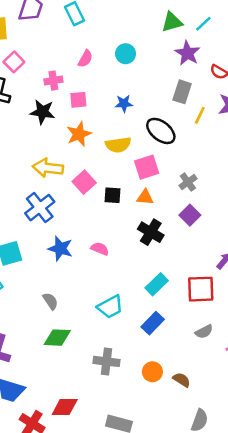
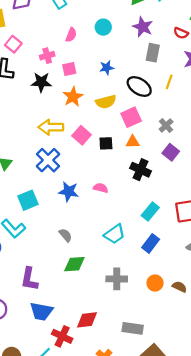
purple star: (187, 53) -> (143, 27), moved
yellow line: (200, 115) -> (169, 82), moved

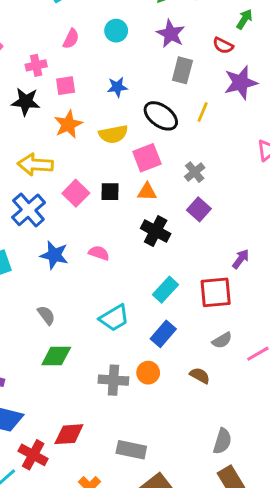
pink square: (82, 135) -> (76, 193), moved
orange circle: (155, 283) -> (148, 373), moved
brown semicircle: (179, 287) -> (200, 376), moved

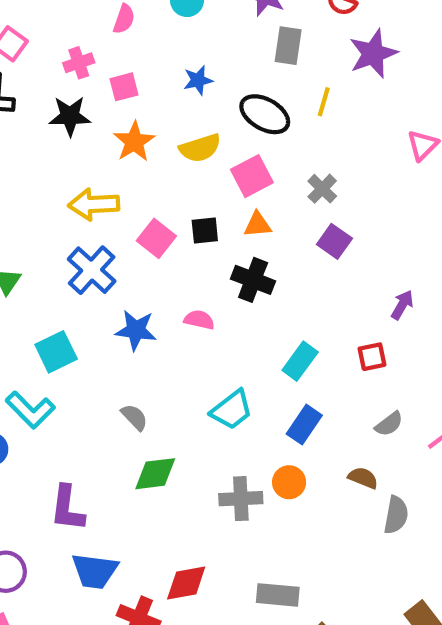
black cross: (156, 231) -> (253, 280), moved
red square: (216, 292) -> (372, 357), size x0.6
gray semicircle: (222, 441) -> (396, 515), moved

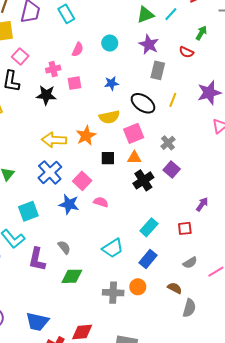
purple star: (373, 54) -> (209, 93), moved
orange star: (134, 142) -> (86, 136), moved
pink square: (156, 238) -> (82, 181), moved
black cross: (253, 280) -> (143, 180), moved, turned 30
purple L-shape: (67, 508) -> (37, 259), moved

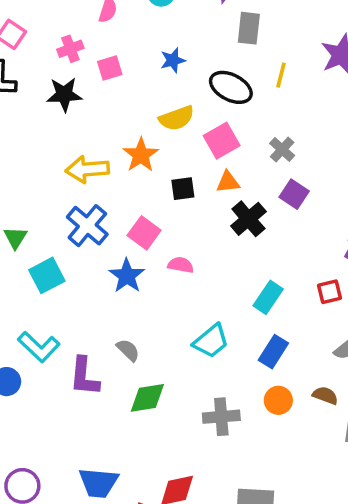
blue star: (69, 204) -> (127, 276), turned 30
cyan square: (28, 211) -> (47, 275), moved
orange circle: (138, 287) -> (278, 400), moved

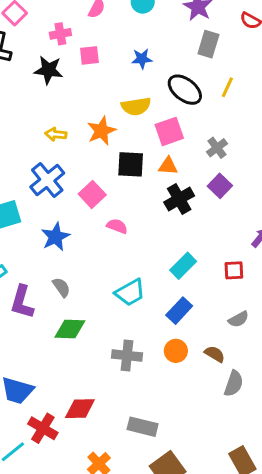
yellow arrow: (87, 169) -> (56, 134), size x0.6
black square: (183, 189) -> (131, 164), size x1.4
blue star: (127, 276) -> (55, 237), moved

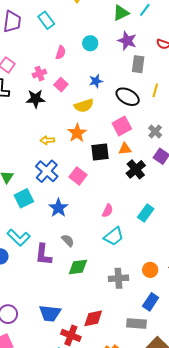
pink square: (89, 55) -> (61, 85), turned -32
yellow semicircle: (136, 106) -> (84, 106), moved
pink semicircle: (117, 226) -> (108, 211), moved, turned 104
blue rectangle: (179, 311) -> (151, 302), moved

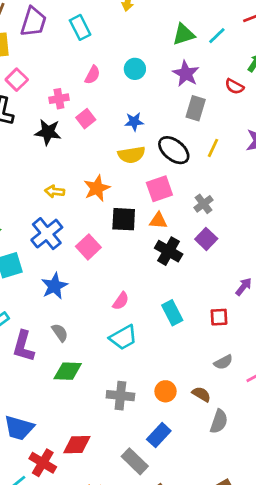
yellow semicircle: (84, 106) -> (131, 155), moved
black cross: (136, 169) -> (169, 251), turned -30
cyan rectangle: (146, 213) -> (172, 313), turned -72
gray rectangle: (136, 324) -> (135, 461), turned 30

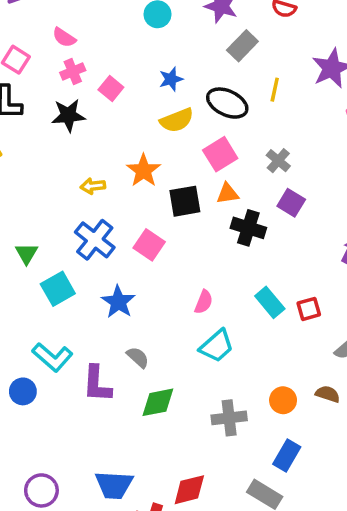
pink semicircle: (92, 75) -> (64, 38), moved, turned 108
gray rectangle: (196, 108) -> (242, 46), turned 40
red square: (219, 317) -> (309, 309), moved

